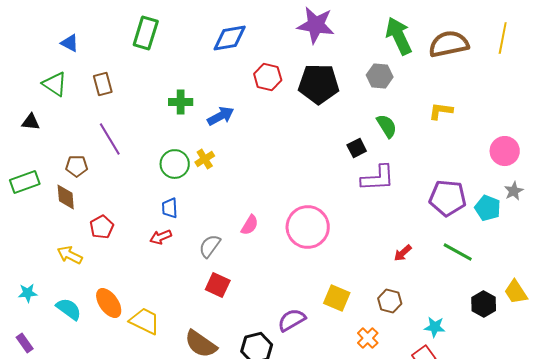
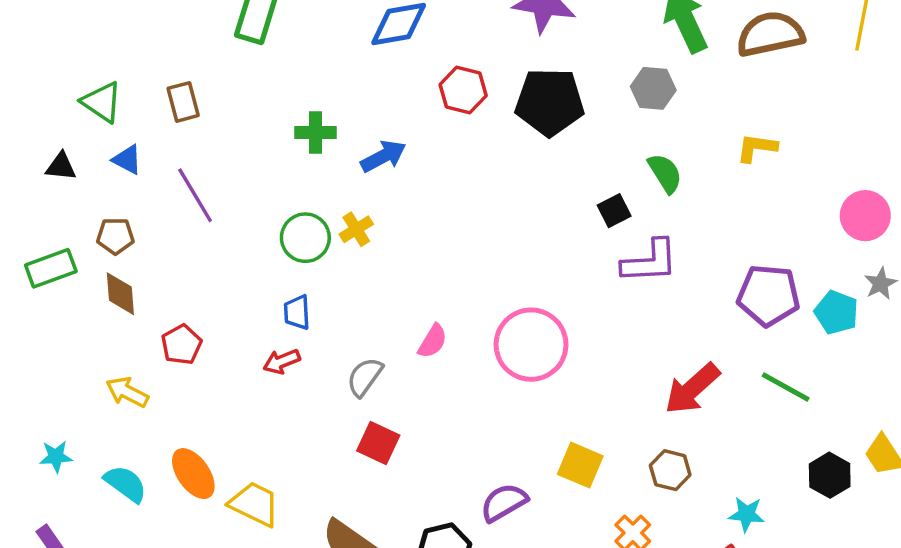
blue triangle: (70, 43) -> (127, 160), moved
brown pentagon: (77, 166) -> (115, 236), moved
red arrow: (403, 253) -> (692, 389), size x1.8

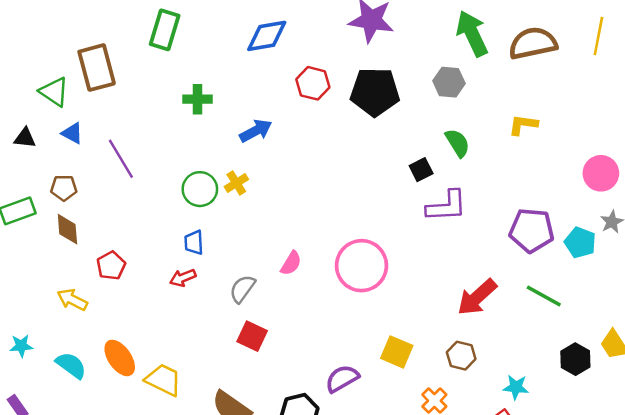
brown rectangle: (183, 102) -> (97, 68), moved, size x1.6
green cross: (316, 132) -> (197, 99), moved

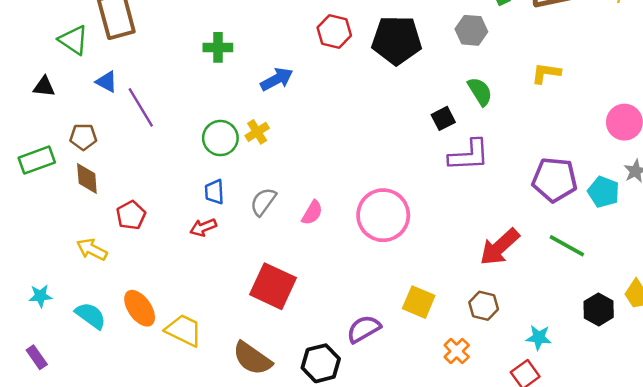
blue triangle: (72, 133) -> (107, 82), moved
gray semicircle: (242, 289) -> (263, 202), moved
red square: (252, 336) -> (273, 286), size x1.5

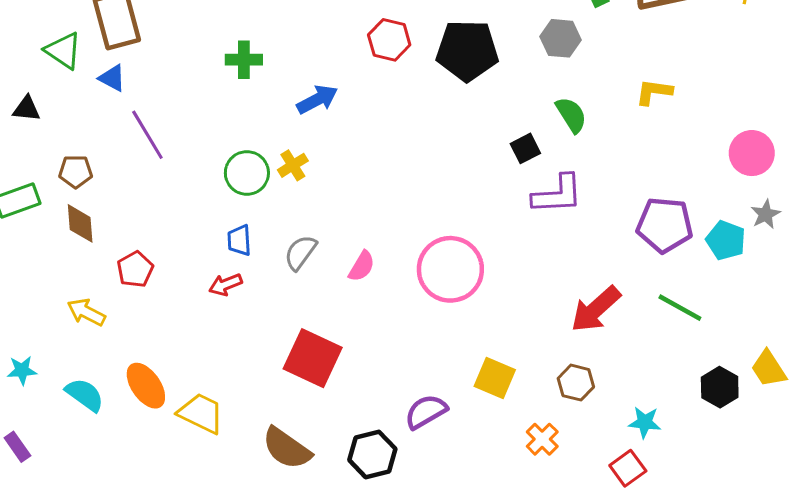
blue triangle: (107, 82) -> (112, 78), moved

